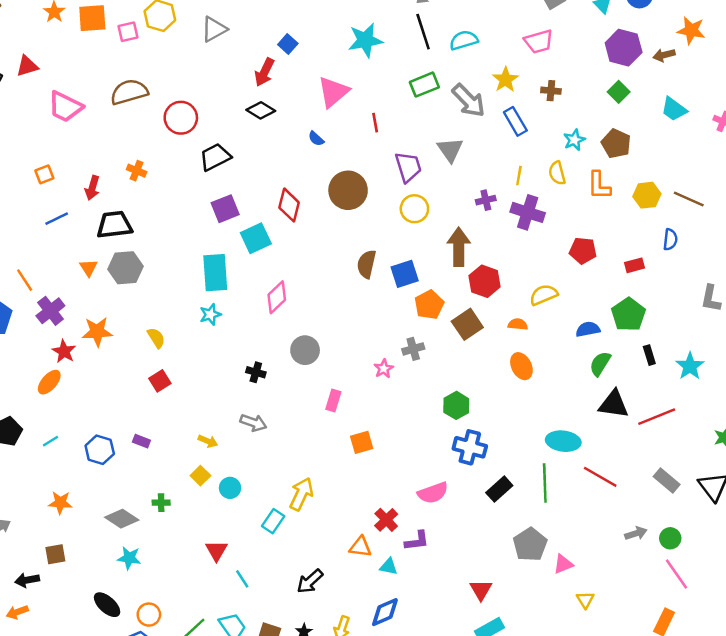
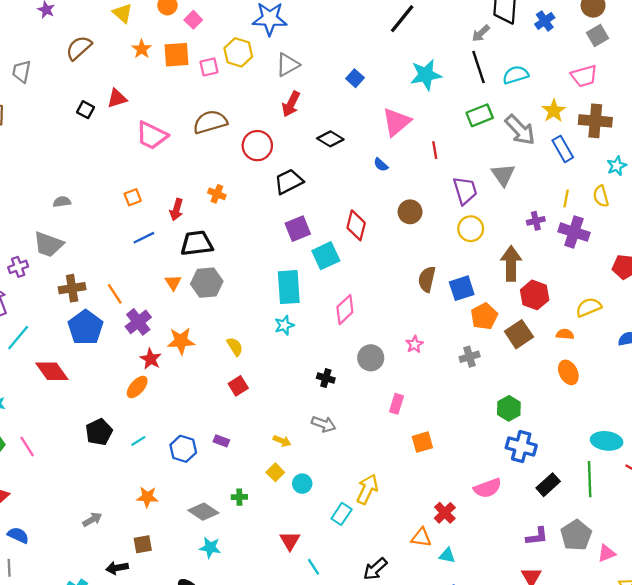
red arrow: (264, 72) -> (291, 104), moved
brown cross: (551, 91) -> (595, 121), size x1.8
brown circle: (348, 190) -> (410, 212), size x0.7
pink star: (384, 369) -> (415, 344), moved
purple L-shape: (417, 541) -> (537, 536), moved

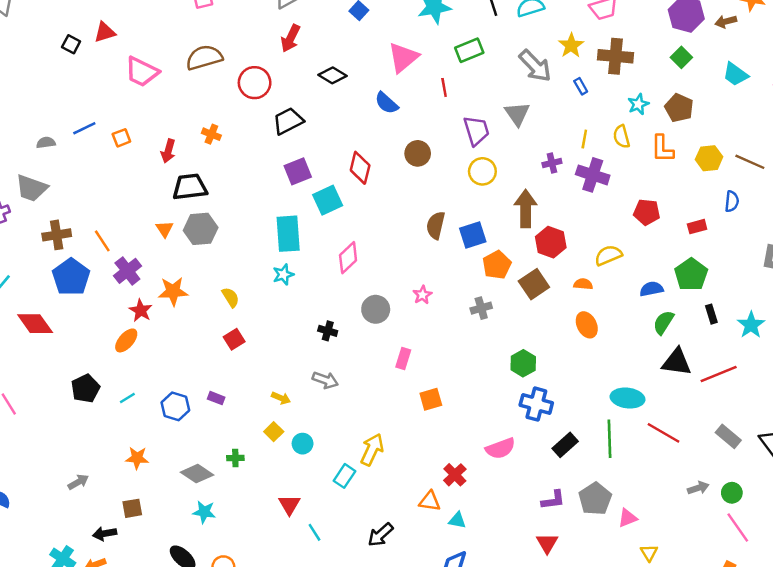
green rectangle: (480, 115) -> (469, 50), moved
blue rectangle: (563, 149) -> (581, 86), size x0.6
blue semicircle: (381, 165) -> (386, 103), size x1.5
blue line: (144, 238) -> (84, 128), moved

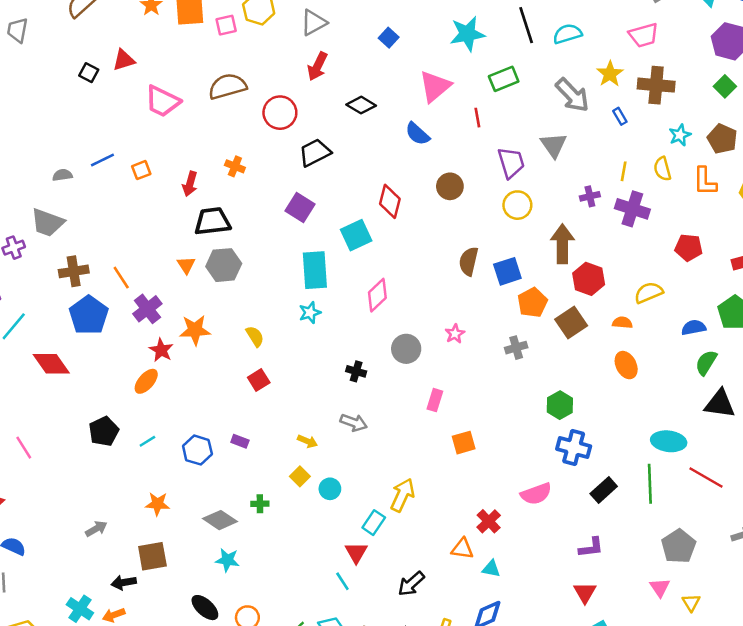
purple square: (298, 171) -> (300, 208), moved, turned -36
gray pentagon: (595, 499) -> (679, 546), moved
red triangle: (289, 505) -> (356, 553), moved
brown square: (132, 508) -> (152, 556), size x1.4
pink triangle: (628, 518) -> (660, 588), moved, turned -42

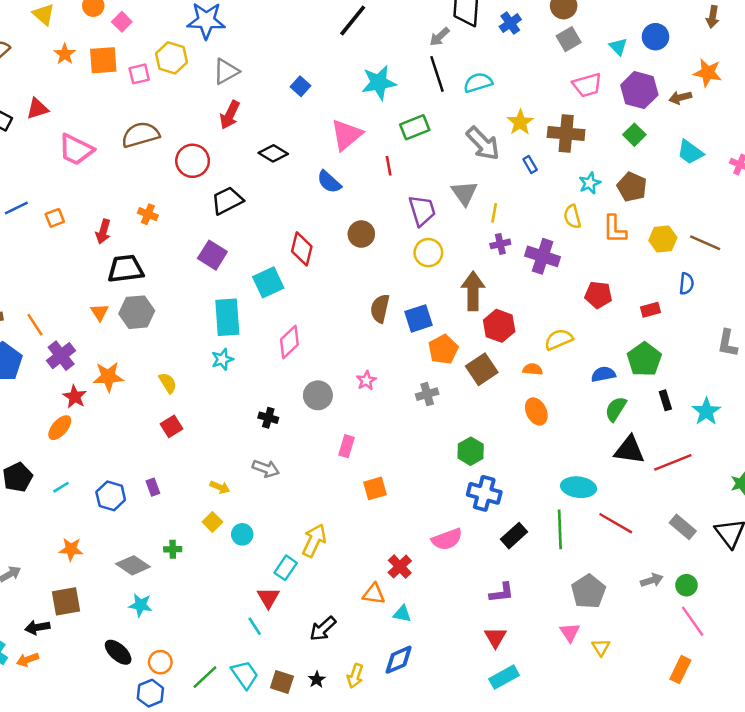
pink trapezoid: (644, 35) -> (587, 85), moved
yellow line: (624, 171) -> (494, 213), moved
purple rectangle: (240, 441) -> (153, 487), turned 49

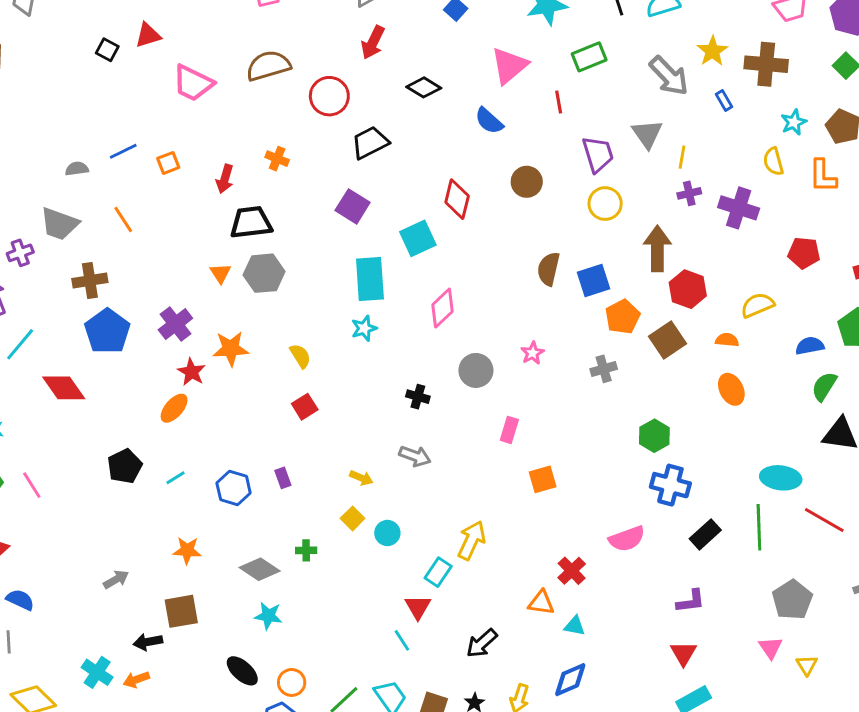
orange line: (35, 325) -> (123, 220), moved

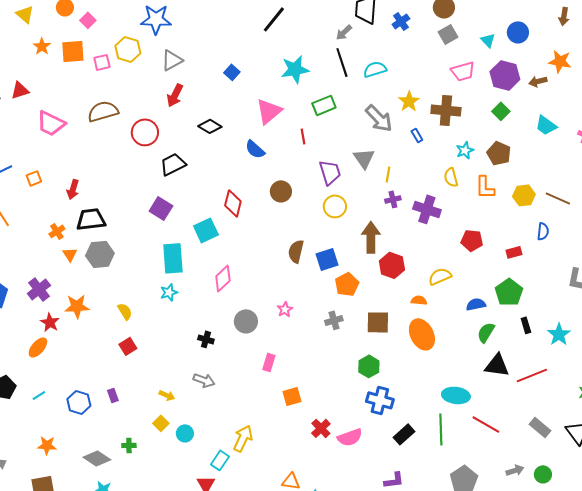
orange cross: (277, 159) -> (57, 231), moved, turned 35
brown square: (667, 340) -> (378, 322), moved, turned 35
orange ellipse: (731, 389) -> (422, 334), size x1.4
red cross: (572, 571) -> (321, 428), moved

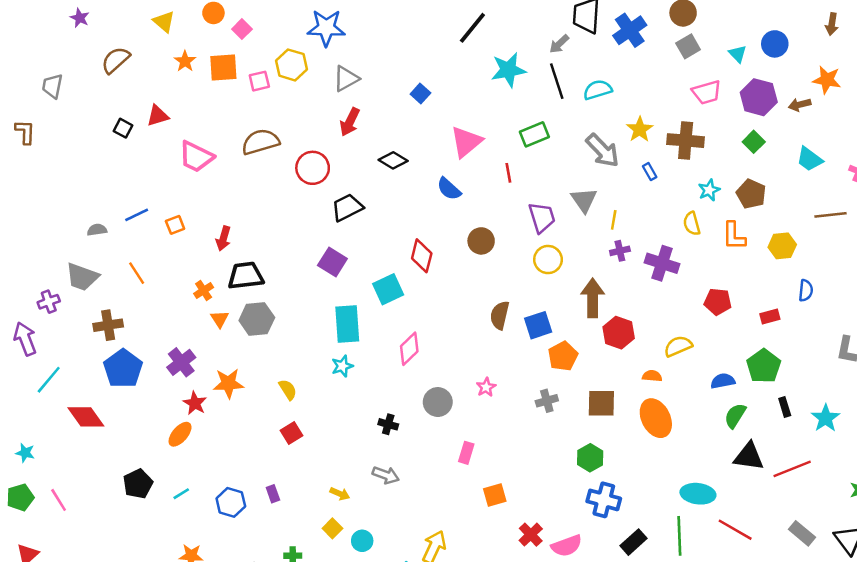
blue cross: (401, 21) -> (630, 30), size x1.5
cyan star: (295, 69) -> (508, 70), moved
brown line: (558, 198) -> (831, 215), moved, turned -30

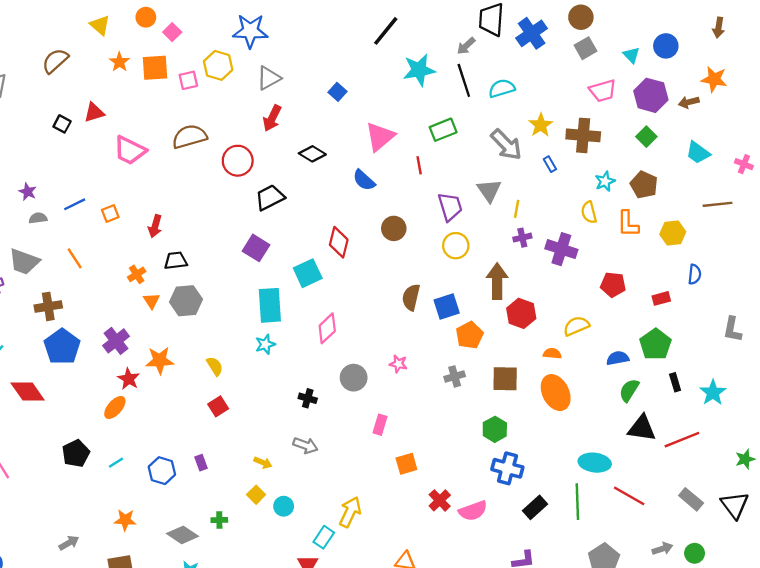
purple star: (80, 18) -> (28, 192), moved
black trapezoid: (246, 276) -> (176, 261), size x0.7
pink star: (486, 387) -> (398, 364), turned -30

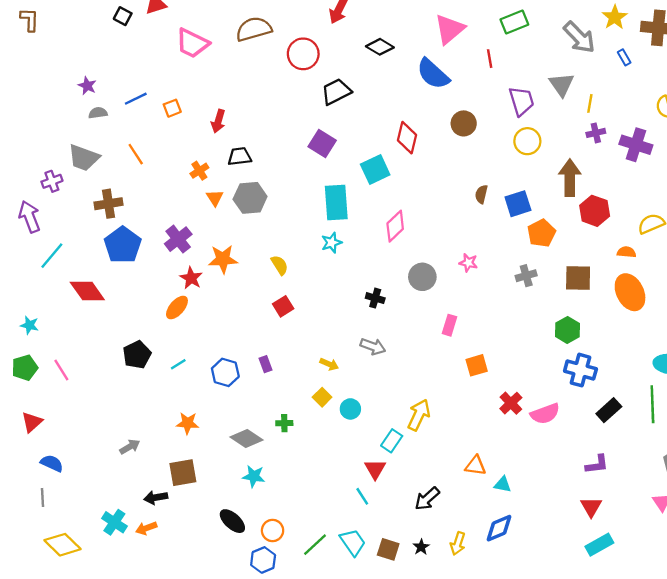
blue semicircle: (364, 180) -> (433, 74), size x1.4
brown semicircle: (411, 297) -> (481, 194), size x0.7

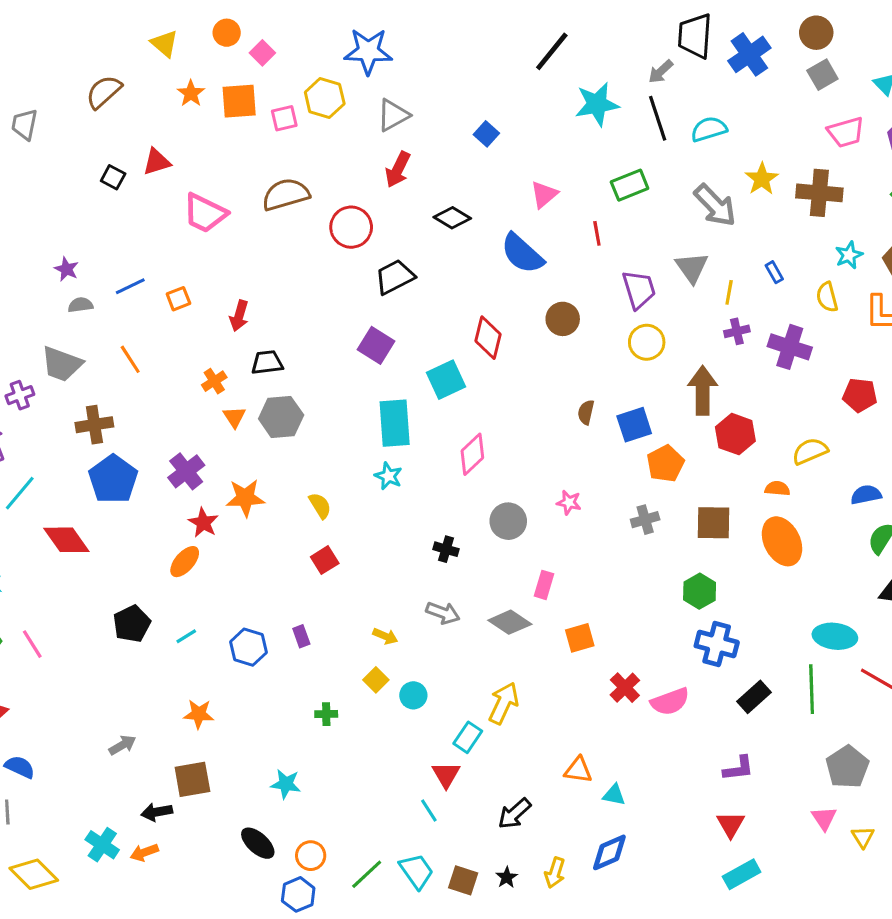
pink triangle: (449, 29) -> (544, 194), size x0.7
blue rectangle: (624, 57) -> (774, 272), moved
cyan star: (332, 243) -> (388, 476), turned -30
gray diamond: (247, 438) -> (510, 622), moved

